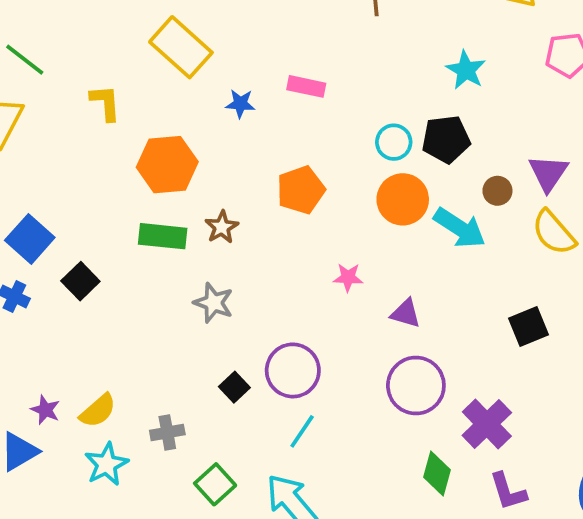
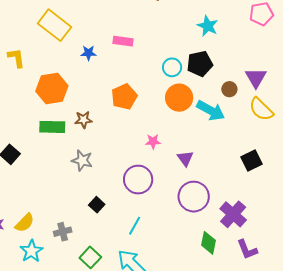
brown star: (222, 227) -> (83, 120), turned 30
purple triangle: (406, 313) -> (185, 158), turned 42
purple circle: (293, 370) -> (138, 180), moved

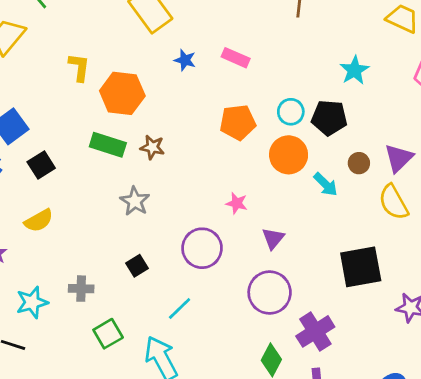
yellow L-shape: (16, 58) -> (79, 67), moved
orange pentagon: (124, 97) -> (238, 122), moved
cyan arrow: (211, 111) -> (326, 184), size x0.7
black square: (251, 161) -> (361, 267), size x1.5
yellow semicircle: (25, 223) -> (39, 221), moved

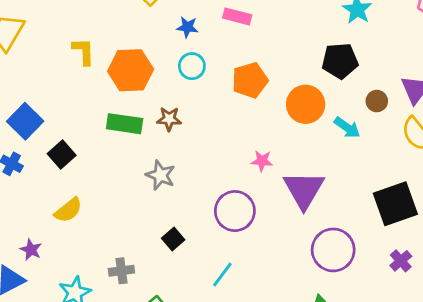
cyan circle: (291, 112) -> (192, 66), moved
purple triangle: (273, 238) -> (304, 190), size x1.8
purple circle: (270, 293) -> (333, 250), moved
purple cross: (315, 331) -> (401, 261), moved, size x0.6

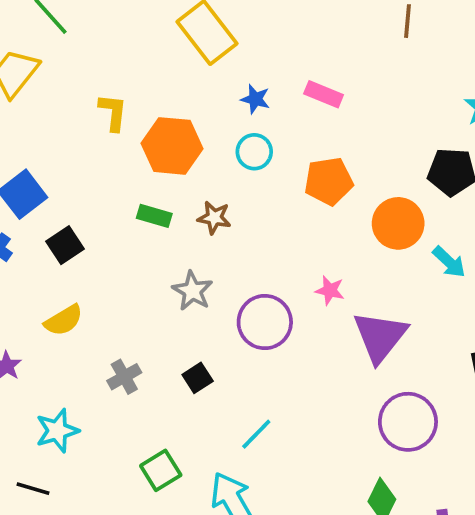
green rectangle: (125, 124) -> (154, 216), size x0.7
purple circle: (235, 211) -> (265, 322), moved
gray cross: (121, 271) -> (124, 377), moved, turned -30

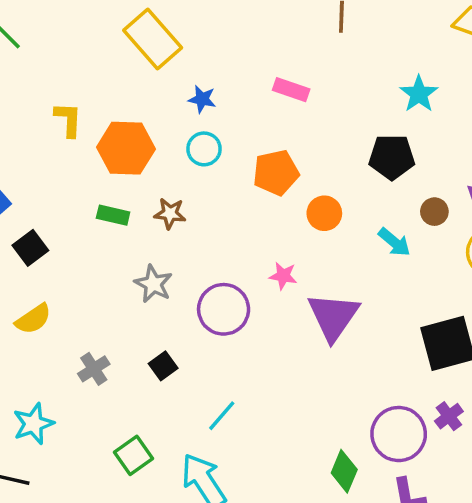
pink rectangle: (324, 94) -> (291, 90), moved
orange circle: (398, 223) -> (324, 213), moved, size x0.7
purple circle: (408, 422) -> (399, 434), moved

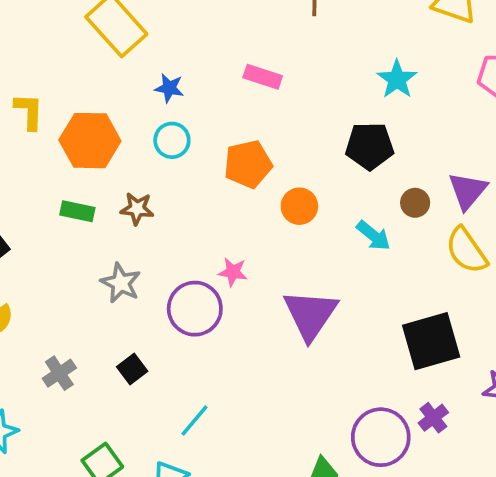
pink star: (283, 276) -> (233, 272), moved

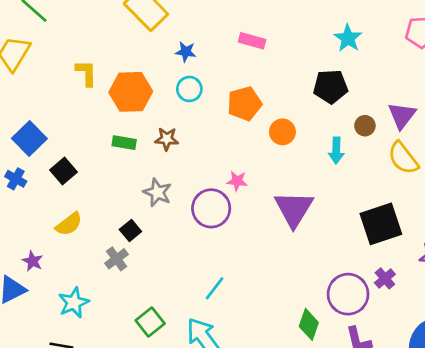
cyan arrow: (373, 236) -> (336, 150), turned 55
black square: (132, 369) -> (130, 230), moved

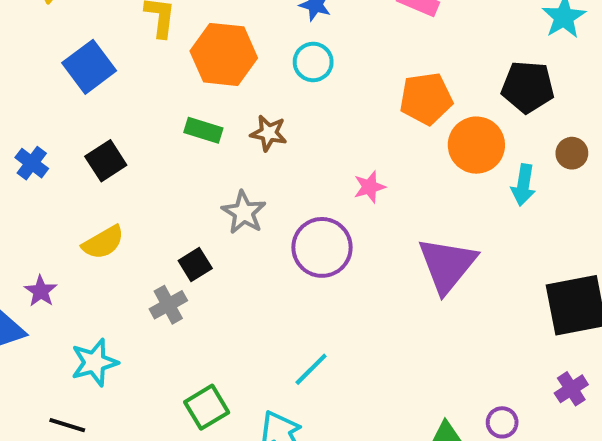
orange pentagon: (244, 104) -> (426, 99), moved
orange circle: (282, 132) -> (476, 145), moved, size x1.4
blue square: (29, 139) -> (89, 67), moved
pink star: (237, 181) -> (369, 187), moved, turned -30
purple circle: (348, 294) -> (502, 422), moved, size x0.5

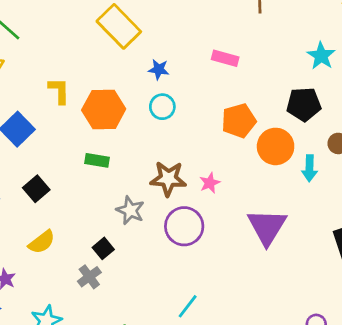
brown star: (269, 133) -> (168, 179), moved, size x1.5

